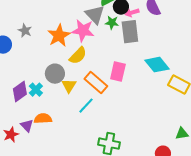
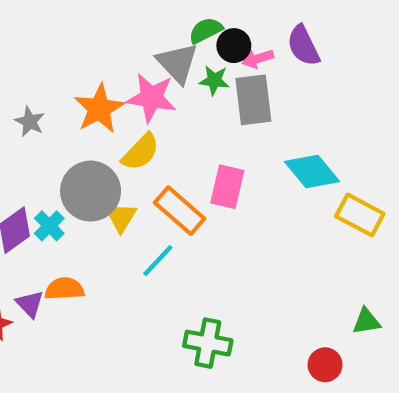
gray star: (25, 31) -> (30, 122), moved
gray circle: (55, 74) -> (91, 191), size x1.4

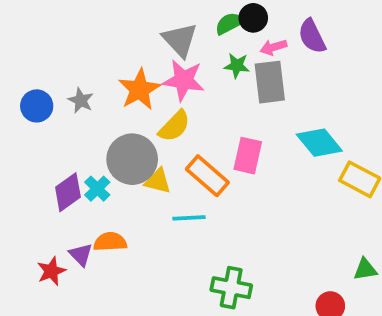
black circle: (234, 46) -> (253, 18), moved
gray triangle: (177, 63) -> (180, 40), moved
yellow triangle: (121, 217) -> (158, 181), turned -48
cyan line: (158, 261) -> (189, 218), turned 44

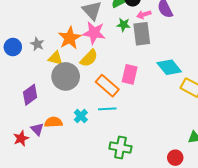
yellow triangle: (158, 181) -> (55, 58), moved
cyan cross: (97, 189) -> (81, 116), moved
cyan line: (189, 218) -> (107, 109), moved

